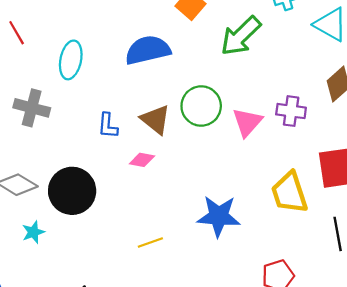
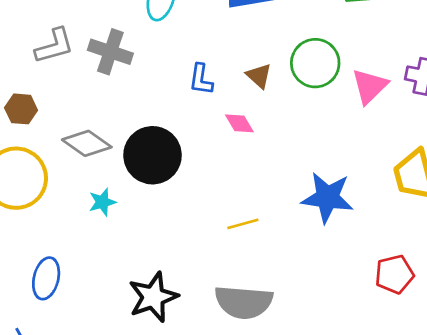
brown triangle: (156, 120) -> (259, 76), size x0.7
pink diamond: (142, 160) -> (239, 123), turned 45

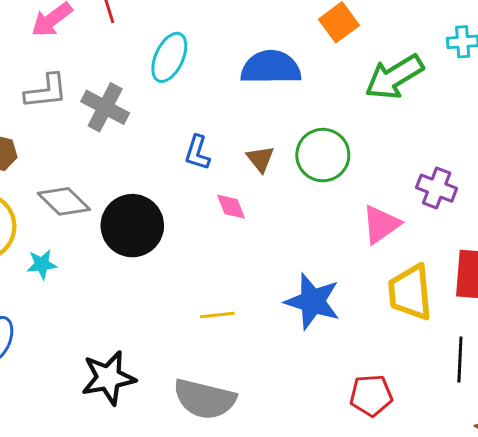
pink triangle: (370, 86) -> (381, 224), moved
cyan star: (102, 202) -> (42, 264), moved

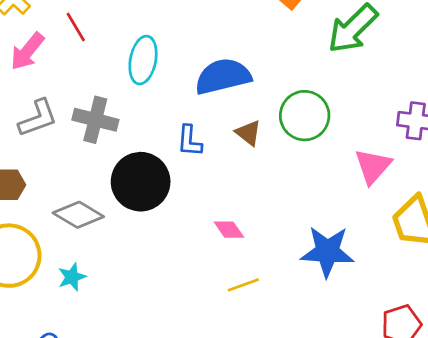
blue semicircle: (271, 67) -> (223, 76), moved
pink diamond: (231, 207) -> (229, 230), moved
black circle: (132, 226) -> (141, 182), moved

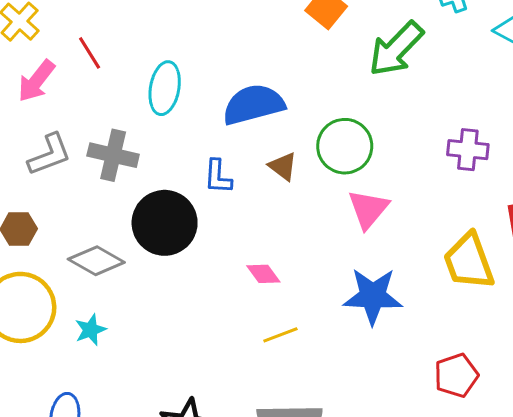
pink triangle: (373, 166) -> (368, 209), moved

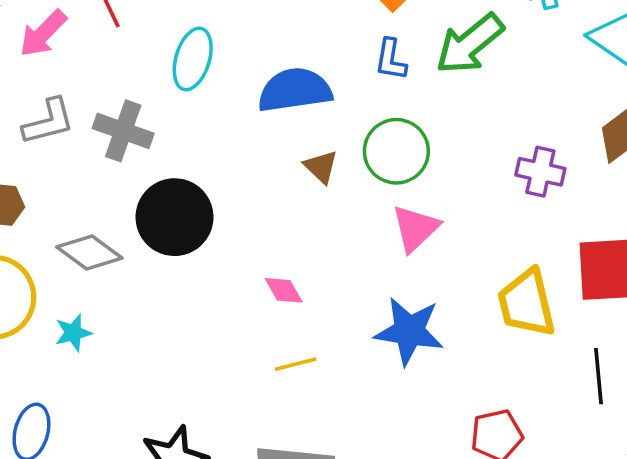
blue L-shape: (218, 177) -> (391, 60), moved

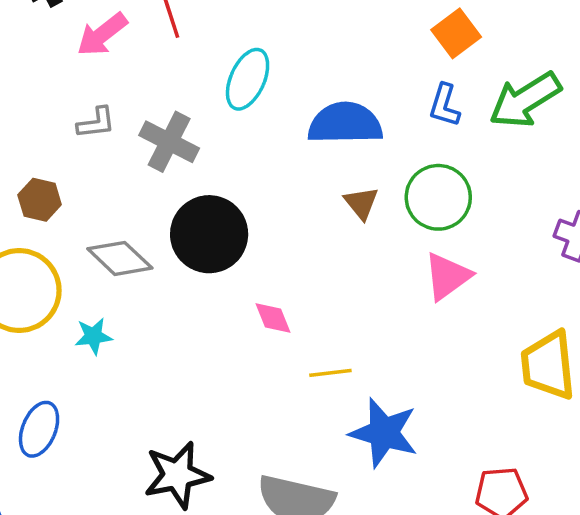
gray L-shape: (49, 122) -> (96, 123), size x0.7
pink diamond: (284, 290) -> (273, 318), moved
blue star: (409, 331) -> (384, 433), moved
yellow line: (296, 364) -> (330, 373), moved

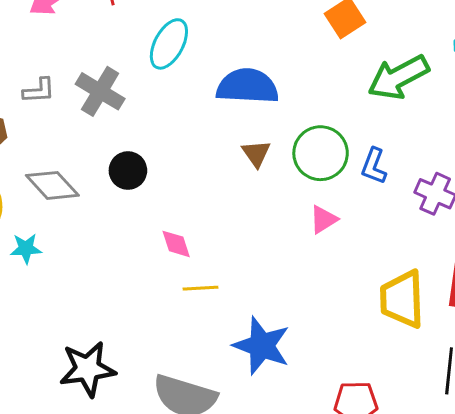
blue L-shape: (445, 105) -> (374, 166), moved
gray L-shape: (96, 123) -> (39, 91), moved
black circle: (209, 234) -> (128, 171), size x0.6
pink triangle: (447, 276) -> (324, 219), size x0.7
yellow line: (330, 373) -> (201, 288), moved

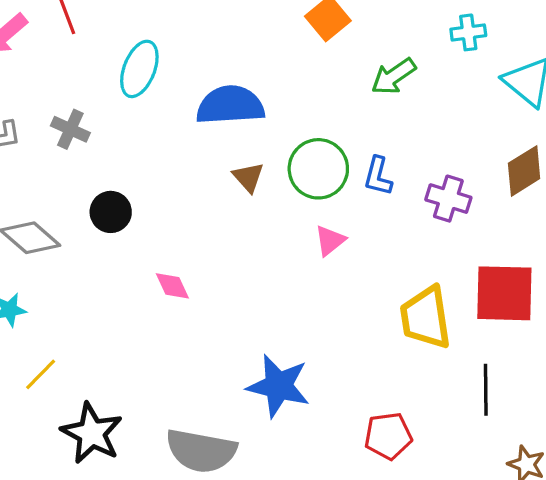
green arrow: (398, 77) -> (394, 76), size x0.7
gray cross: (100, 91) -> (70, 129), size x0.7
yellow line: (201, 288) -> (41, 374), moved, turned -36
black star: (88, 369) -> (92, 433), turned -30

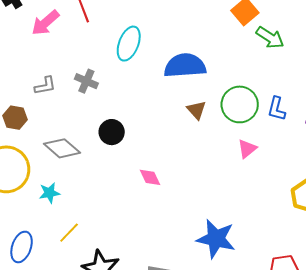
green arrow: (394, 76) -> (270, 38), moved, turned -112

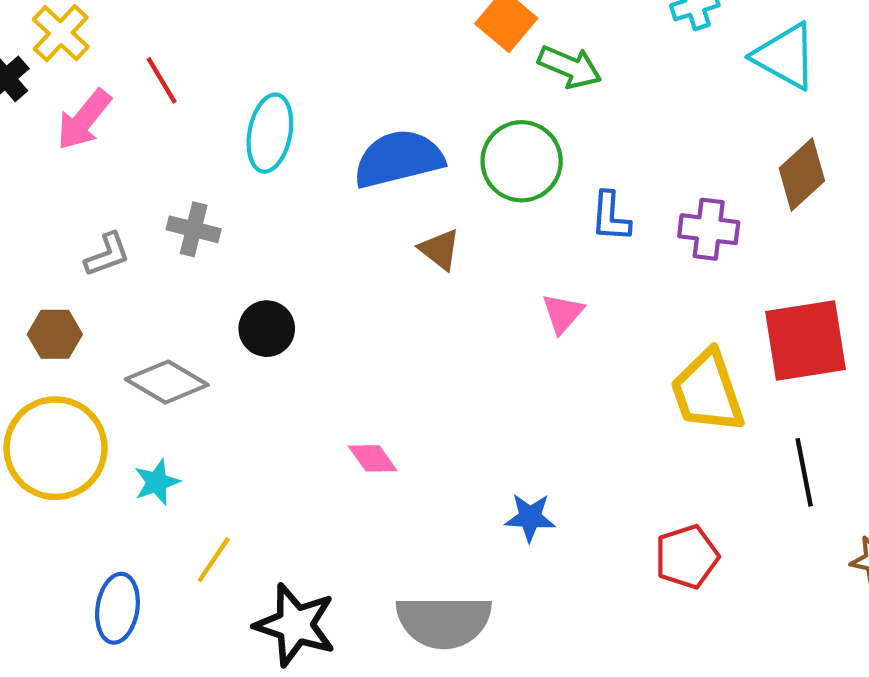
green circle: (240, 104) -> (522, 161), moved
pink diamond: (150, 177) -> (373, 458), moved
blue star: (216, 239) -> (530, 517), size x0.6

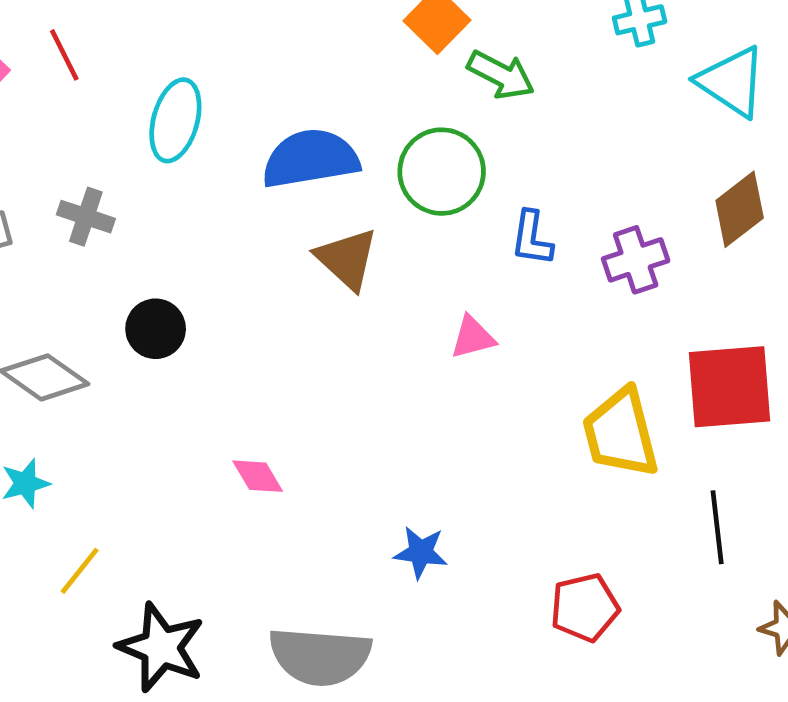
purple cross: (709, 229) -> (636, 260), turned -30
brown triangle: (440, 249) -> (347, 259), size x1.4
pink triangle: (563, 313) -> (473, 337), turned 30

